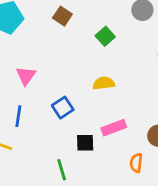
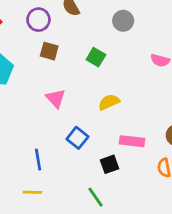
pink triangle: (26, 76) -> (56, 98), moved
pink rectangle: (114, 128) -> (132, 141), turned 45

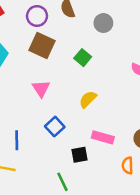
gray circle: (123, 21) -> (103, 23), moved
brown square: (49, 51) -> (42, 45), size x1.5
yellow semicircle: (109, 102) -> (88, 99), turned -30

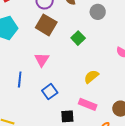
yellow semicircle: (88, 99) -> (91, 77), moved
blue line: (17, 140) -> (20, 80), moved

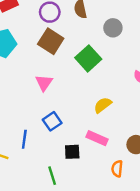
green square: (78, 38) -> (88, 58), size x1.5
blue line: (20, 80) -> (24, 139), moved

